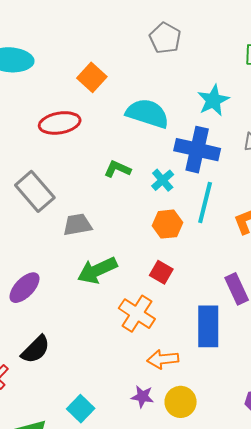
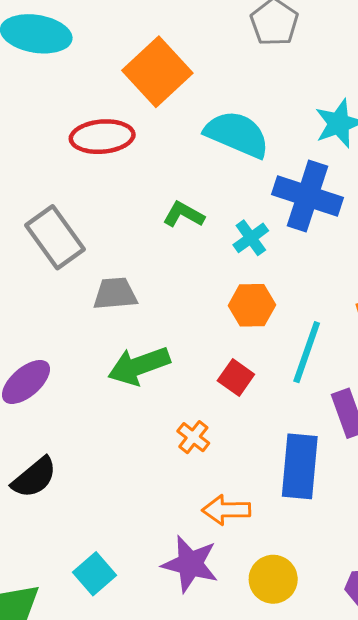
orange square: (92, 77) -> (157, 72), size x1.5
cyan line: (205, 202) -> (307, 352), moved
orange cross: (137, 314) -> (193, 437), size x0.6
purple star: (142, 397) -> (190, 564), size x1.6
yellow circle: (181, 402) -> (273, 579), moved

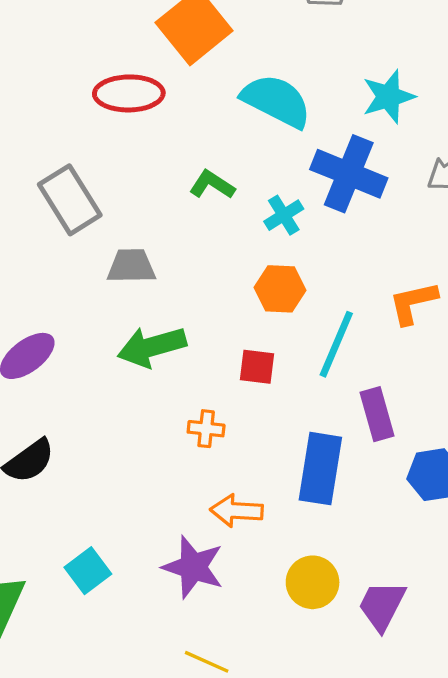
red square: (236, 378) -> (257, 367), turned -32
orange cross: (193, 437) -> (206, 429), turned -36
yellow circle: (273, 579) -> (313, 582), moved

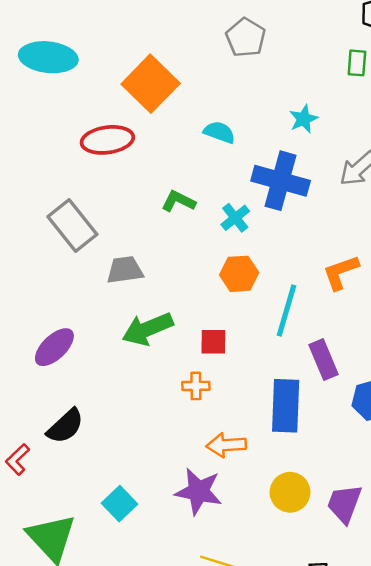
cyan star: (388, 97) -> (304, 119), size x0.7
cyan semicircle: (276, 101) -> (219, 132), size x0.6
red square: (257, 367) -> (213, 342), moved

